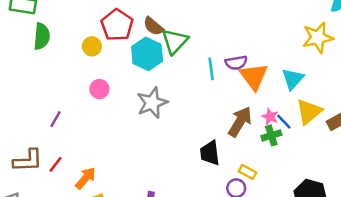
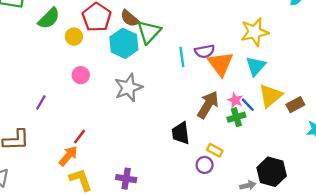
green semicircle: (42, 36) -> (49, 18), moved, turned 40
yellow star: (318, 38) -> (255, 32), moved
red line: (55, 164) -> (80, 137), moved

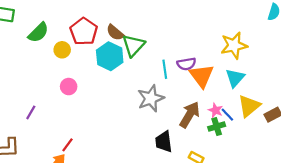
gray star: (128, 88) -> (151, 98), moved

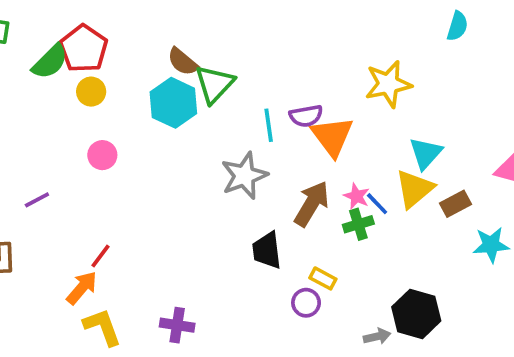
red pentagon: (84, 31) -> (84, 49), moved
cyan triangle: (235, 78) -> (426, 153), moved
purple line: (31, 112) -> (37, 200), turned 32

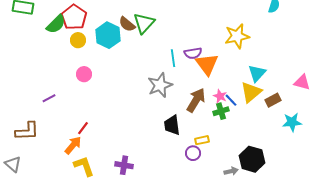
green triangle: (214, 84) -> (144, 23), moved
cyan hexagon: (173, 103) -> (108, 35), moved
yellow rectangle: (323, 278) -> (202, 140), turned -40

